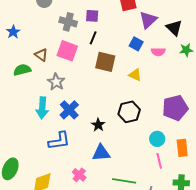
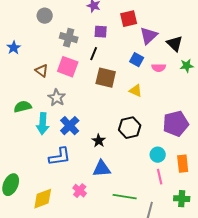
purple square: (92, 16) -> (101, 32), moved
green semicircle: (22, 70) -> (23, 107), moved

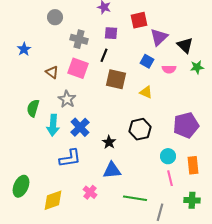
green semicircle: (23, 107) -> (33, 108), turned -60

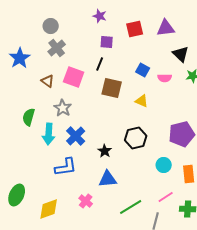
purple triangle: (159, 37) -> (166, 28), moved, turned 36
gray cross: (79, 39) -> (57, 48), moved, turned 36
blue star: (24, 49) -> (20, 58), size x1.5
pink line: (170, 178) -> (166, 197), moved, turned 70
green line: (135, 198) -> (131, 207), turned -40

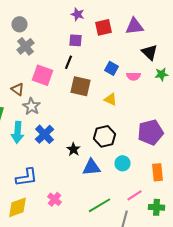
purple star: (100, 16) -> (78, 14), moved
brown triangle: (48, 81) -> (18, 89), moved
cyan circle: (164, 165) -> (122, 163), moved
blue L-shape: (66, 167) -> (26, 177), moved
blue triangle: (108, 179) -> (92, 167), moved

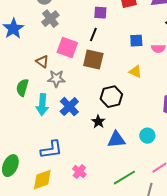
blue square: (112, 68) -> (136, 41), turned -32
brown square: (80, 86) -> (93, 60), moved
gray star: (32, 106) -> (56, 79), turned -30
black hexagon: (104, 136) -> (111, 97), moved

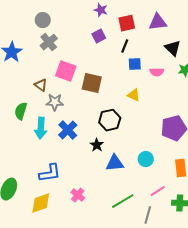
purple square: (100, 13) -> (99, 36), turned -32
black line: (93, 35) -> (125, 46), moved

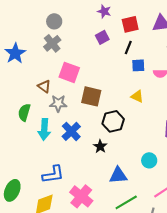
gray circle: (43, 20) -> (54, 21), moved
brown square: (92, 83) -> (91, 96), moved
blue triangle: (115, 163) -> (118, 175), moved
pink cross: (78, 195) -> (81, 196), size x1.6

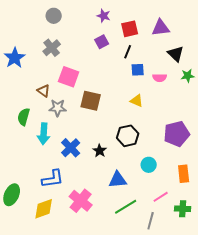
gray circle: (54, 21) -> (54, 16), moved
black hexagon: (113, 121) -> (128, 136), moved
blue cross: (71, 131) -> (71, 148), moved

